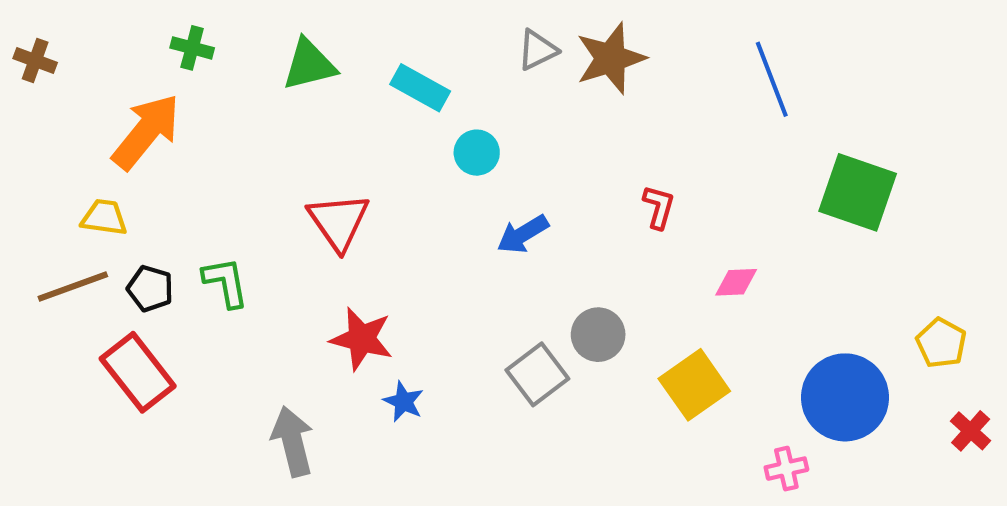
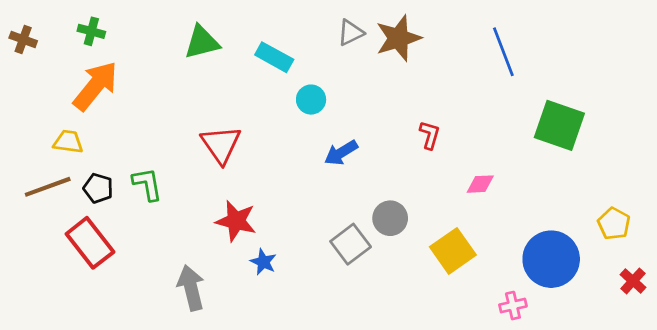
green cross: (192, 48) -> (91, 31), moved

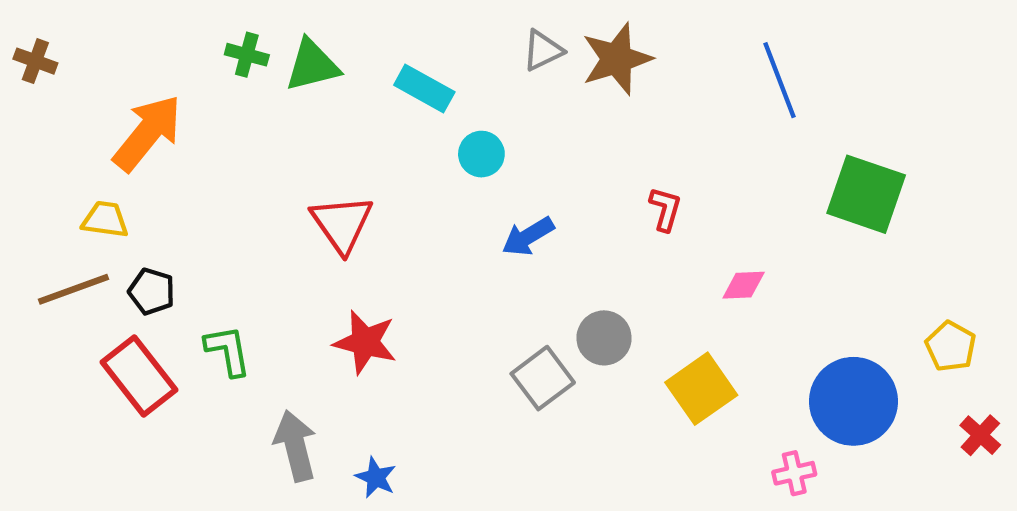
green cross: (91, 31) -> (247, 55), moved
green L-shape: (147, 184) -> (228, 351), moved
blue star: (263, 262) -> (376, 477), moved

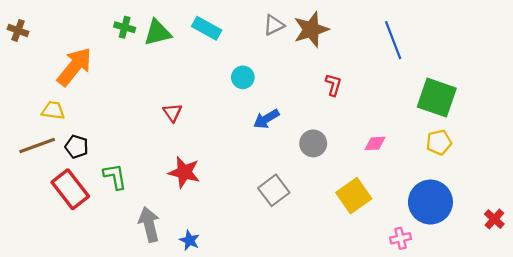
cyan rectangle: (424, 89) -> (207, 28), moved
red L-shape: (665, 209) -> (333, 85), moved
red triangle: (342, 224) -> (173, 113), size x0.6
gray circle: (604, 338) -> (313, 143), moved
yellow pentagon: (951, 346) -> (439, 142), moved, turned 30

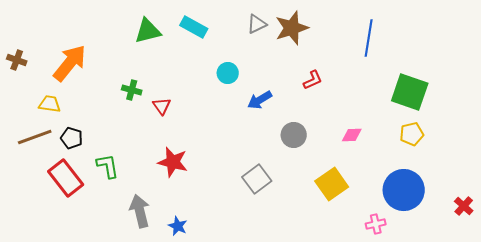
green cross: (125, 27) -> (132, 90), moved
brown cross: (18, 30) -> (17, 60), moved
blue line: (393, 40) -> (369, 38), turned 30
red L-shape: (333, 85) -> (313, 80), turned 50
blue arrow: (266, 119) -> (260, 100), moved

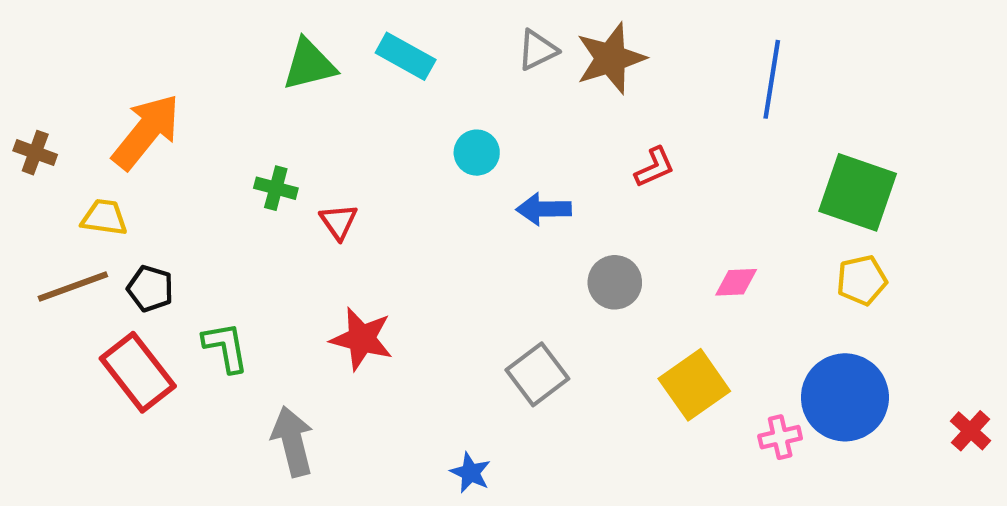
brown cross: (17, 60) -> (35, 153), moved
blue arrow: (260, 100) -> (544, 209), turned 30
pink cross: (376, 224) -> (780, 437), moved
blue star: (178, 226) -> (470, 473), moved

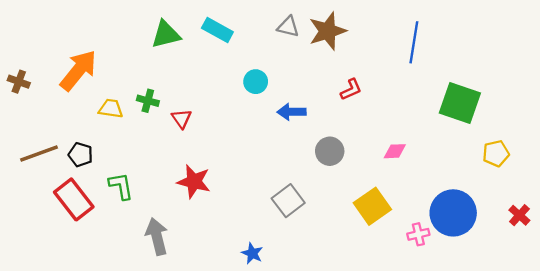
gray triangle: (537, 50) -> (288, 27), turned 40
yellow trapezoid: (104, 217) -> (111, 109), moved
yellow pentagon: (862, 280) -> (496, 153), moved
red cross: (971, 431) -> (519, 215), moved

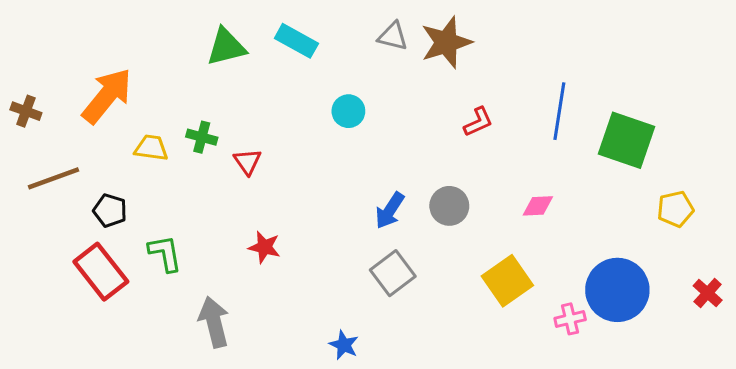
blue line: (414, 42) -> (559, 111), moved
blue arrow: (292, 112) -> (390, 210), moved, turned -56
brown line: (39, 153) -> (53, 178), moved
red star: (194, 182) -> (264, 247), size x0.7

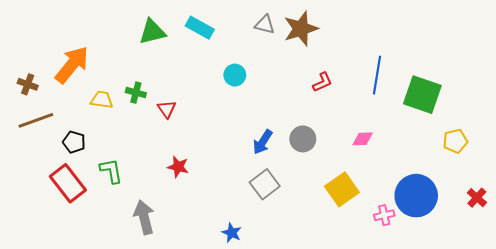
brown cross: (26, 111) -> (28, 84), moved

